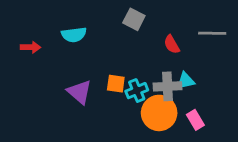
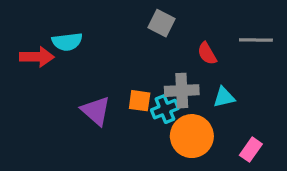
cyan semicircle: (74, 35) -> (67, 42), moved
red arrow: (31, 47) -> (37, 57), size x1.4
gray cross: (167, 86) -> (182, 91), moved
pink rectangle: (195, 120) -> (251, 150), moved, turned 66

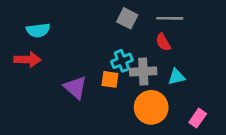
gray line: (256, 40) -> (170, 18), moved
cyan semicircle: (67, 42) -> (38, 30), moved
red arrow: (37, 57) -> (28, 60), moved
cyan cross: (165, 109) -> (122, 61), moved

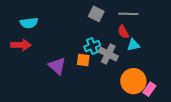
gray cross: (143, 71) -> (108, 54), turned 30
cyan triangle: (176, 77) -> (133, 45), moved
orange circle: (151, 107) -> (133, 81), moved

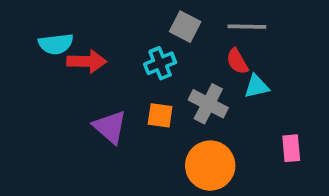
red arrow: (21, 45) -> (87, 61), moved
cyan cross: (92, 46) -> (160, 63), moved
orange circle: (133, 81) -> (210, 166), moved
pink rectangle: (149, 89) -> (291, 148), moved, turned -40

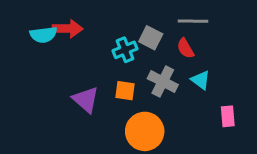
gray square: (185, 27) -> (151, 38), moved
red arrow: (87, 61) -> (68, 29), moved
cyan triangle: (257, 86) -> (201, 80), moved, turned 50
orange circle: (210, 166) -> (145, 131), moved

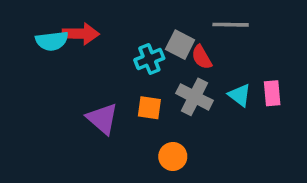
red semicircle: (185, 48) -> (202, 57), moved
pink rectangle: (228, 116) -> (272, 93), moved
orange circle: (145, 131) -> (173, 156), size x0.6

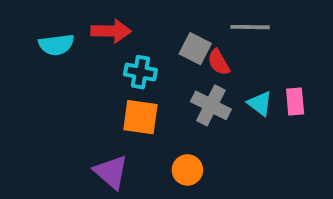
red arrow: (81, 34) -> (111, 31), moved
cyan cross: (149, 59) -> (140, 72), moved, turned 32
orange square: (149, 108) -> (140, 117), moved, size x1.4
purple triangle: (102, 119) -> (111, 172), moved

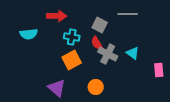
cyan semicircle: (56, 45) -> (29, 34), moved
red semicircle: (219, 62) -> (97, 43), moved
pink rectangle: (295, 101) -> (159, 70), moved
orange square: (140, 117) -> (72, 60), turned -36

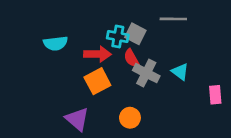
red arrow: (57, 16) -> (97, 54), moved
cyan semicircle: (29, 34) -> (56, 43), moved
cyan cross: (72, 37) -> (118, 37), moved

